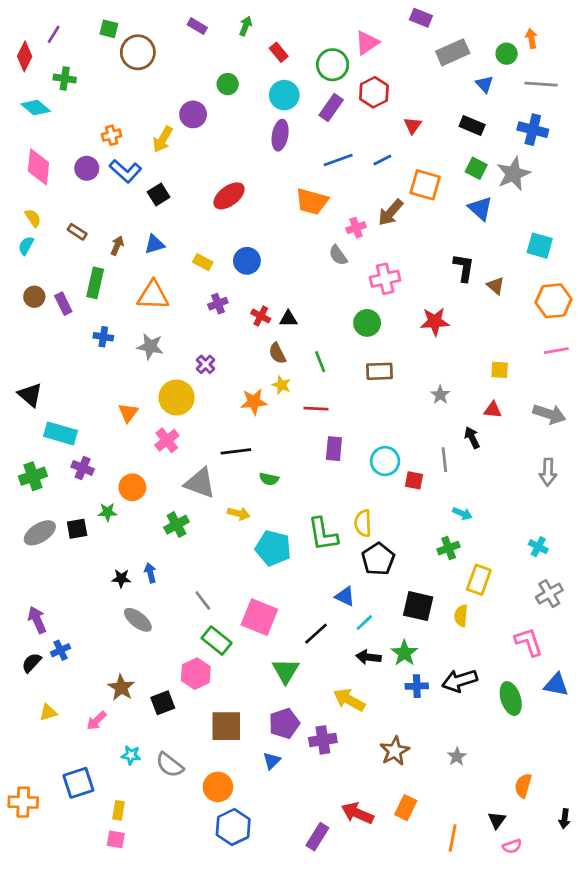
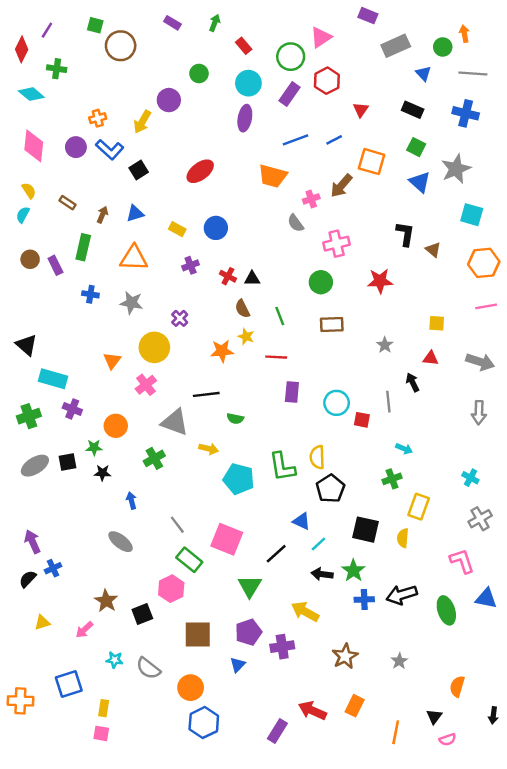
gray star: (513, 174) -> (456, 169), moved
black star: (121, 578) -> (102, 473), moved

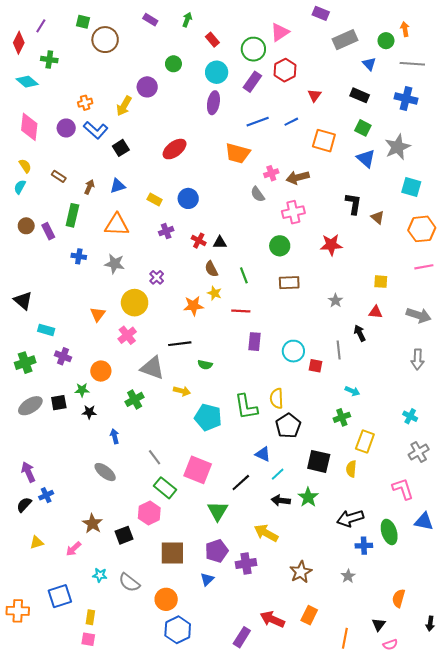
brown arrow: (341, 186) -> (298, 177), moved, turned 35
cyan rectangle: (53, 379) -> (46, 330), size x0.7
blue cross: (364, 600) -> (364, 546), moved

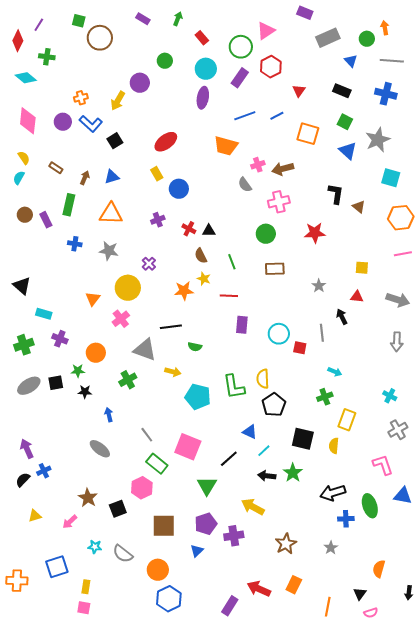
yellow rectangle: (155, 200) -> (157, 174), moved, turned 32

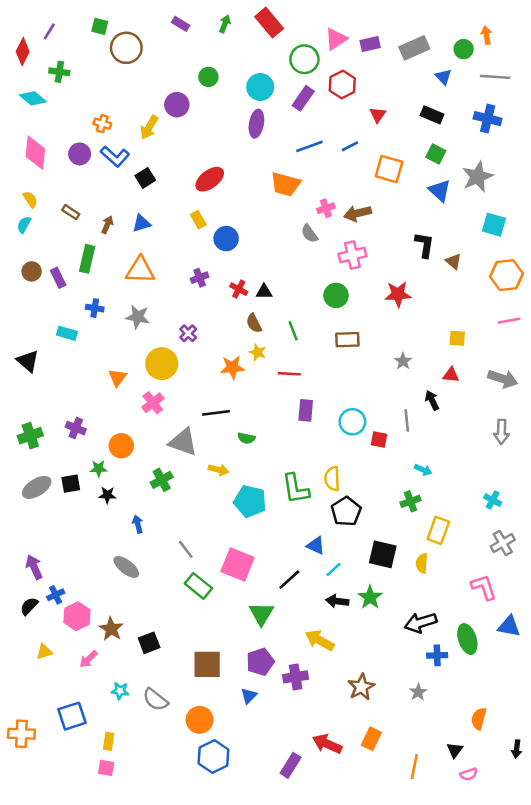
purple rectangle: (305, 13) -> (370, 44), moved, turned -35
red rectangle: (202, 38) -> (269, 23), moved, size x1.6
orange cross: (81, 98) -> (102, 124), turned 32
cyan rectangle: (44, 314) -> (67, 333), moved
pink hexagon: (142, 488) -> (77, 616), moved

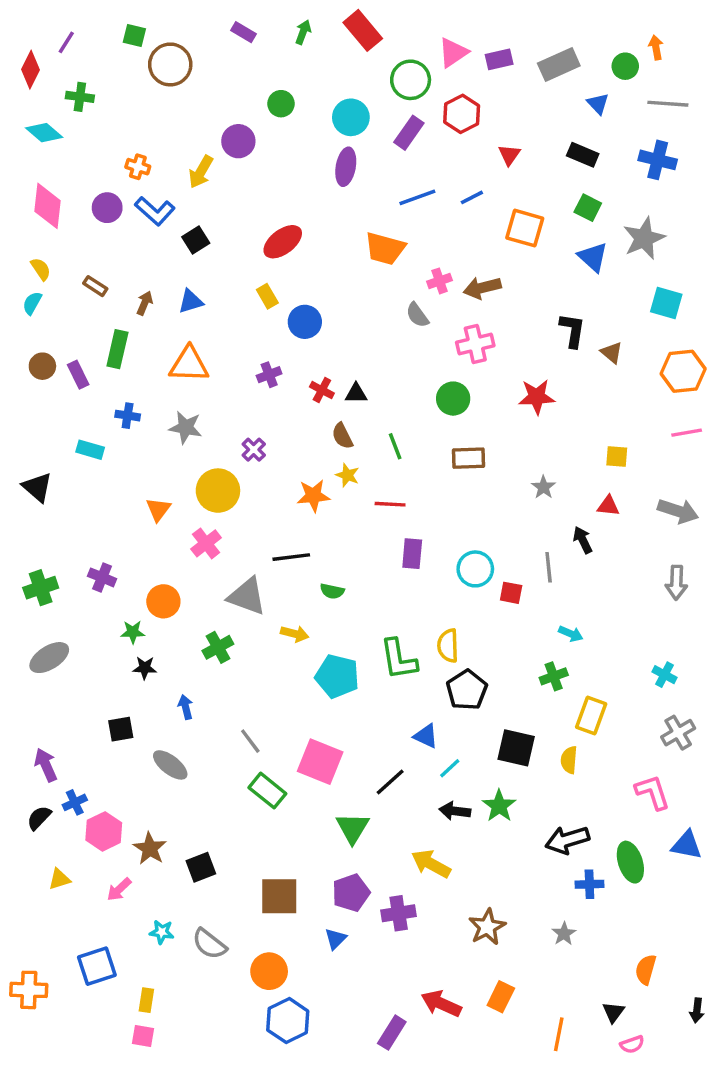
black square: (71, 484) -> (121, 729), moved

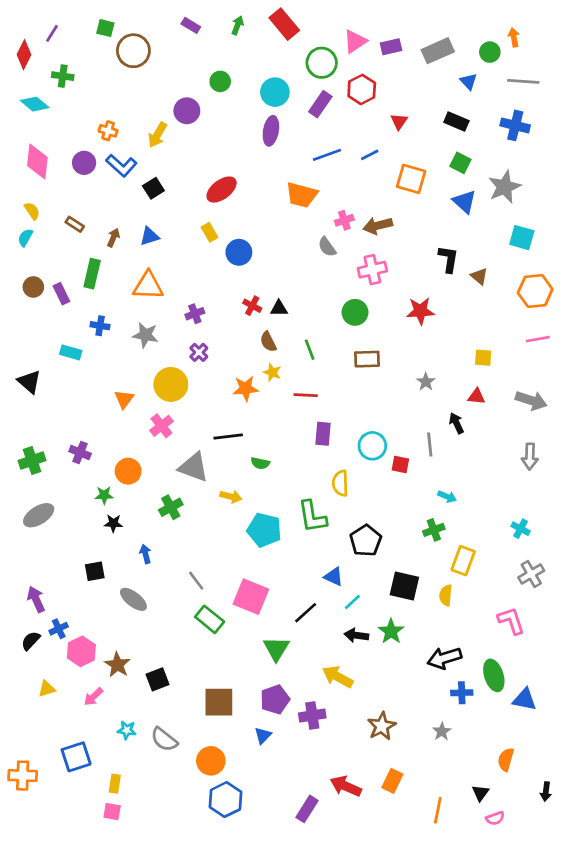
purple cross: (269, 375) -> (195, 314), moved
yellow semicircle: (448, 646) -> (340, 483), moved
blue triangle: (687, 845) -> (525, 699), moved

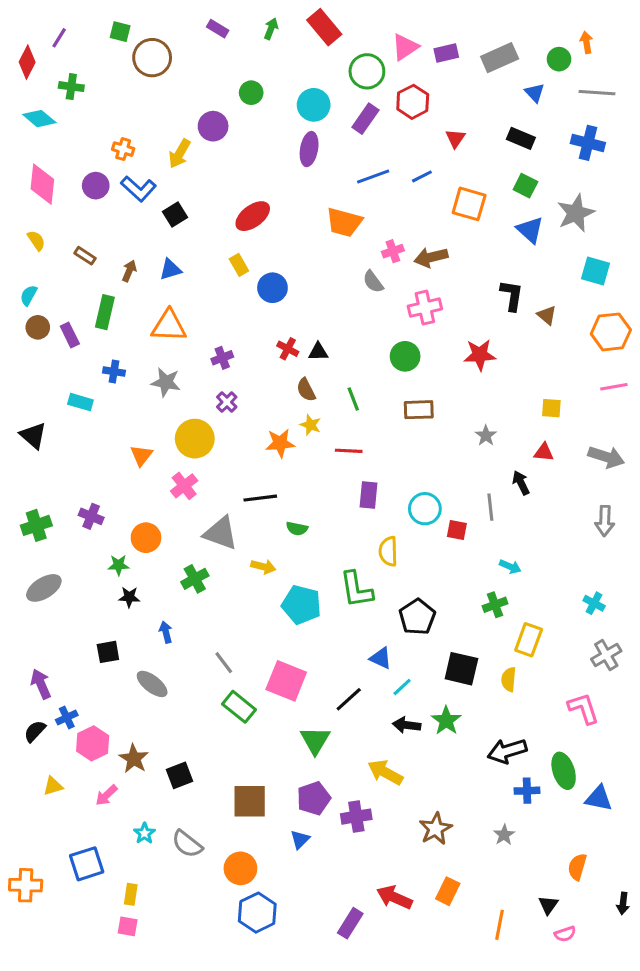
cyan semicircle: (25, 238) -> (29, 295), moved
cyan star: (127, 730) -> (144, 833), turned 30

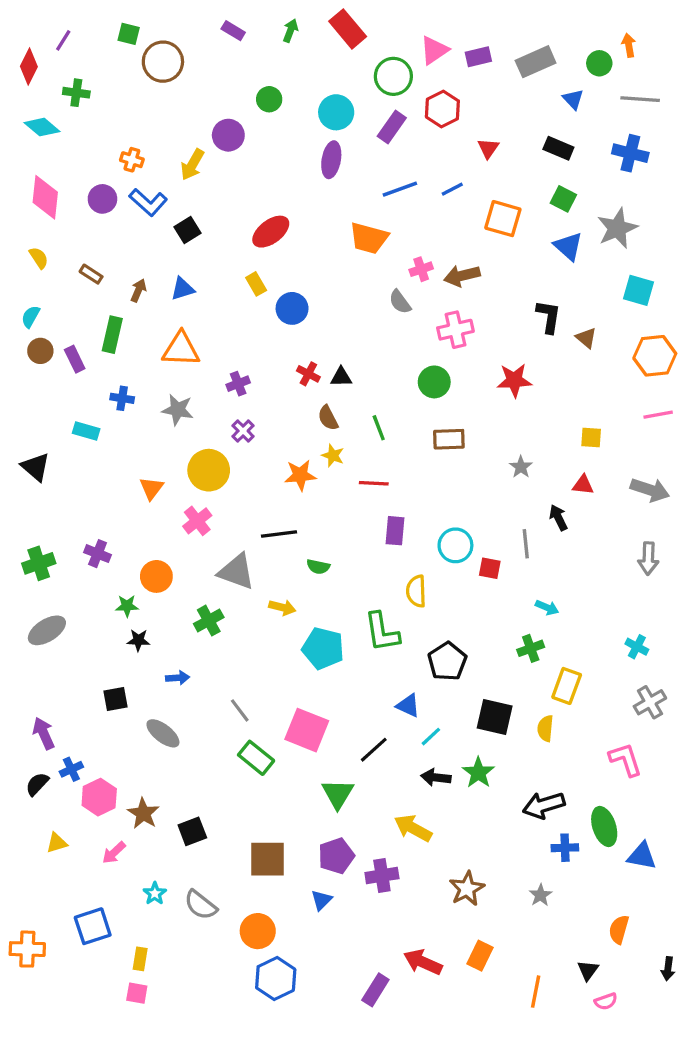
blue arrow: (166, 632) -> (178, 678), turned 100

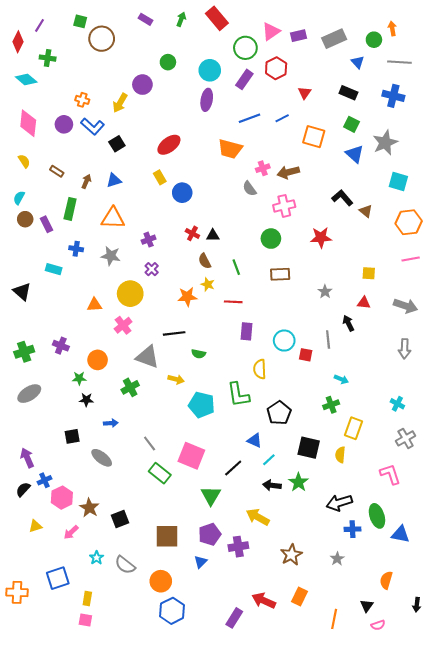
black L-shape: (549, 317) -> (342, 198), turned -50
orange triangle: (151, 488) -> (94, 305), turned 49

